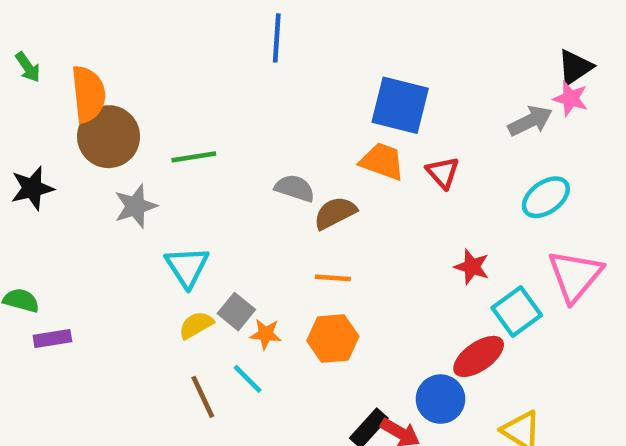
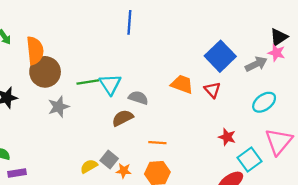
blue square: (400, 105) -> (220, 56), moved, turned 32
brown semicircle: (335, 213) -> (123, 118), moved
cyan triangle: (187, 267) -> (110, 84), moved

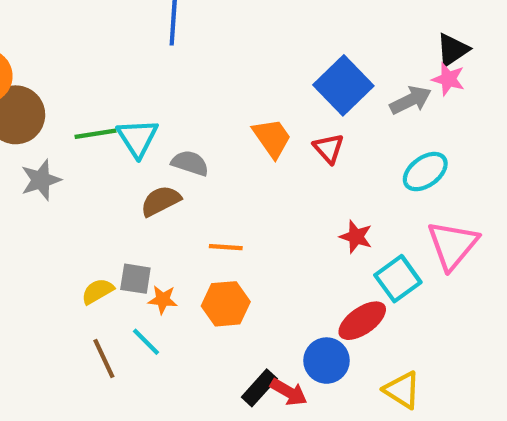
orange trapezoid: (182, 84) -> (272, 138), turned 35
gray square: (109, 160) -> (135, 279), turned -30

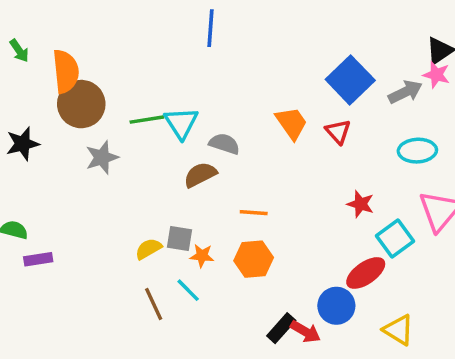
cyan ellipse: (425, 172) -> (417, 151), turned 33

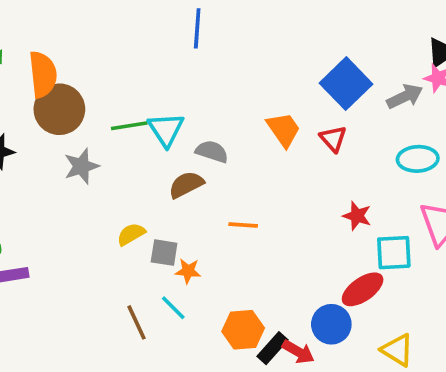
cyan square: (395, 239) -> (394, 253), turned 33
yellow semicircle: (148, 249) -> (131, 234), moved
orange hexagon: (254, 259) -> (243, 330), moved

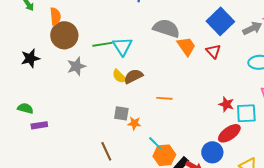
orange semicircle: (43, 74) -> (55, 16), size x0.7
gray semicircle: (212, 152) -> (166, 28), moved, size x1.5
red star: (357, 216) -> (226, 104), moved
yellow semicircle: (131, 234) -> (119, 76), moved, turned -105
cyan line: (173, 308) -> (155, 143), moved

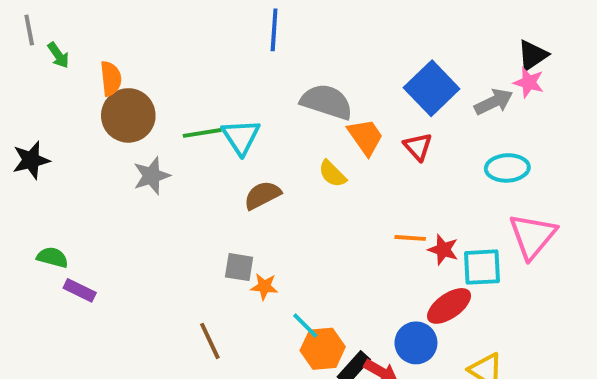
black star: (30, 58) -> (31, 160), moved
yellow semicircle: (119, 76) -> (332, 174), moved
orange line: (164, 98) -> (410, 238), moved
purple rectangle: (39, 125) -> (80, 290), turned 35

